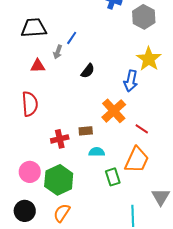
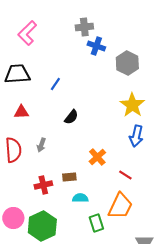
gray arrow: (58, 52) -> (41, 145), moved
blue arrow: (131, 81) -> (136, 136), moved
orange cross: (114, 111) -> (97, 157), size x0.7

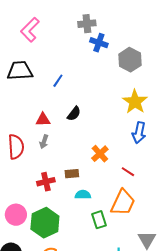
red triangle: (21, 112) -> (43, 120), moved

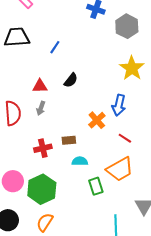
blue arrow: (139, 133) -> (119, 105), moved
orange trapezoid: (123, 203) -> (120, 169), turned 36

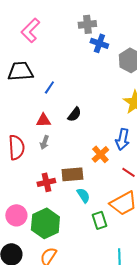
blue line: (55, 47) -> (49, 87), moved
brown rectangle: (69, 140) -> (72, 174), size x1.5
cyan semicircle: (80, 161) -> (83, 195), turned 56

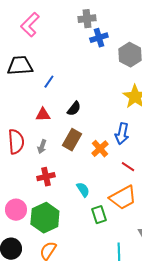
blue cross: (99, 43) -> (99, 38), turned -36
gray arrow: (44, 142) -> (42, 147), moved
brown rectangle: (72, 174) -> (72, 140), moved, turned -55

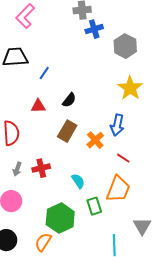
gray arrow: (42, 147) -> (17, 169), moved
orange trapezoid: (123, 198) -> (118, 189), turned -40
green hexagon: (45, 218) -> (60, 218), moved

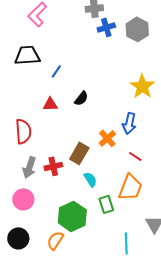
gray hexagon: (125, 46) -> (137, 29), moved
brown rectangle: (67, 131) -> (79, 153), moved
gray arrow: (17, 169) -> (29, 167), size x1.5

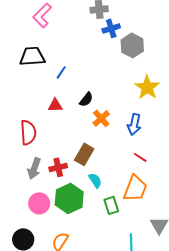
gray hexagon: (137, 29) -> (132, 45), moved
orange cross: (107, 138) -> (101, 118), moved
pink circle: (23, 199) -> (39, 203), moved
green hexagon: (72, 216) -> (69, 198), moved

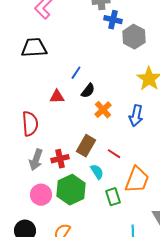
blue cross: (111, 28) -> (113, 20), turned 30
blue line: (61, 72) -> (76, 73), moved
red line: (140, 157) -> (114, 154), moved

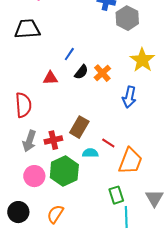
orange cross: (103, 110) -> (102, 73), moved
red line: (114, 154) -> (108, 143), moved
cyan semicircle: (97, 172) -> (90, 153), turned -56
green rectangle: (113, 197) -> (116, 195), moved

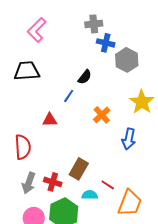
black semicircle: (81, 72) -> (85, 77), moved
red cross: (53, 140) -> (53, 182), turned 30

